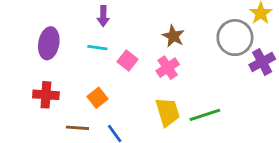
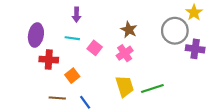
purple cross: (262, 62) -> (195, 49), turned 36
red cross: (46, 95) -> (49, 60), moved

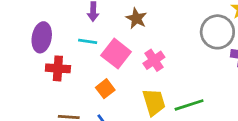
brown star: (129, 30) -> (136, 18), moved
pink square: (95, 48) -> (116, 54), size x1.5
orange square: (72, 76) -> (105, 89), moved

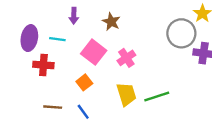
cyan line: (88, 41) -> (57, 39), moved

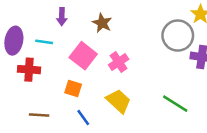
orange square: (84, 82) -> (73, 89), turned -35
yellow trapezoid: (126, 94) -> (119, 101), turned -30
green line: (157, 96) -> (175, 104), moved, turned 50
blue line: (83, 112) -> (83, 117), moved

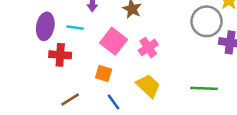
green line: (175, 104) -> (204, 88), turned -30
brown line: (39, 115) -> (70, 99), turned -36

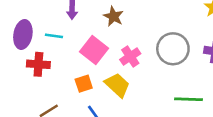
gray circle: (207, 21) -> (173, 49), moved
orange square: (104, 73) -> (84, 84), turned -35
yellow trapezoid: (148, 86) -> (117, 85), moved

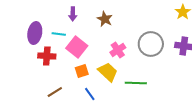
pink square: (94, 50) -> (77, 47), moved
green line: (188, 99) -> (136, 83), moved

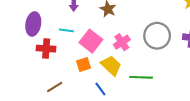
cyan line: (59, 34) -> (66, 30), moved
pink square: (77, 47) -> (91, 41), moved
blue line: (90, 94) -> (100, 89), moved

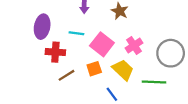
gray circle: (157, 36) -> (171, 53), moved
brown line: (55, 87) -> (66, 75), moved

